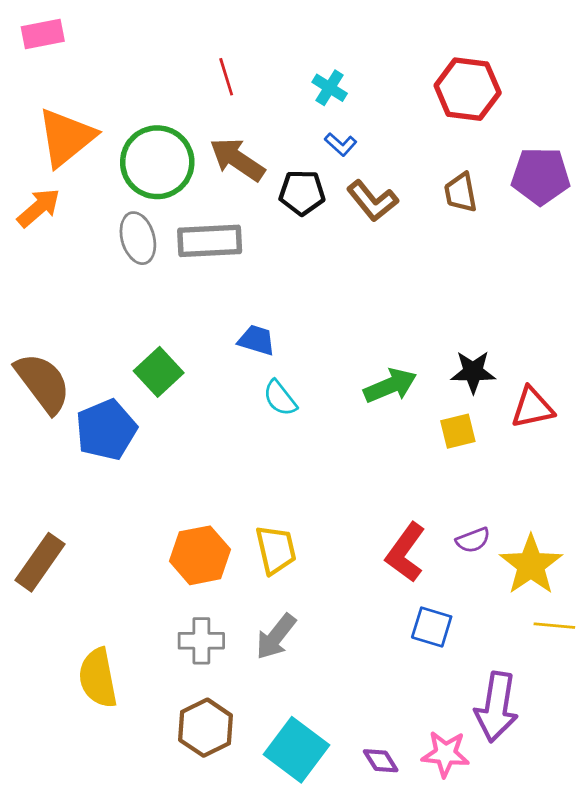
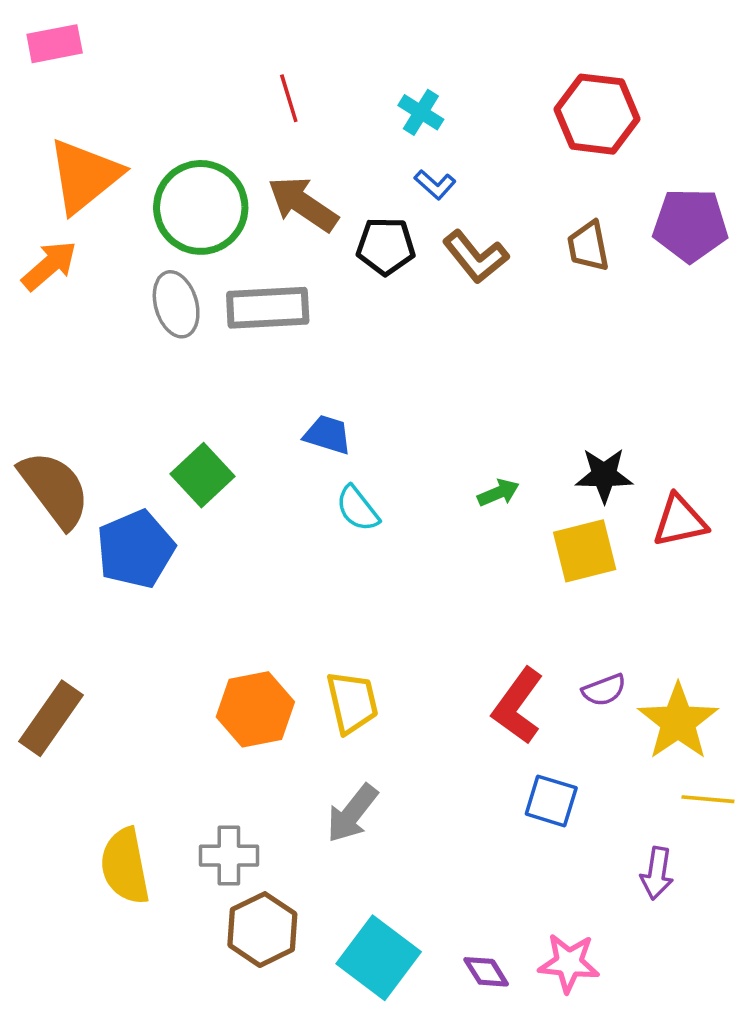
green arrow: (390, 386) -> (498, 493), size x0.6
yellow square: (458, 431) -> (585, 551), size x1.4
gray cross: (201, 641) -> (229, 856), moved
purple arrow: (496, 707) -> (657, 873), moved, size x0.6

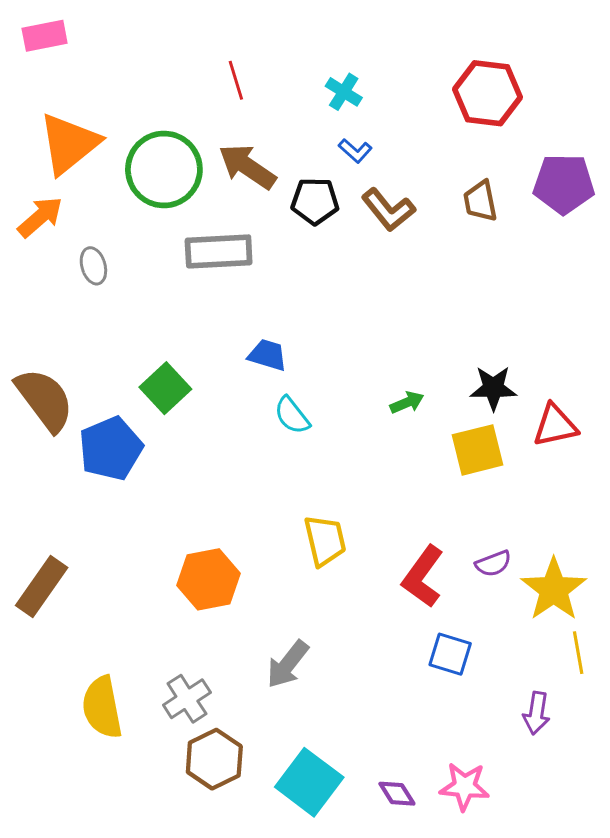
gray ellipse: (176, 304) -> (93, 266), moved, size x0.7
yellow trapezoid: (352, 702) -> (325, 541), moved
yellow line: (708, 799) -> (578, 653), turned 75
gray cross: (229, 856) -> (187, 699), turned -33

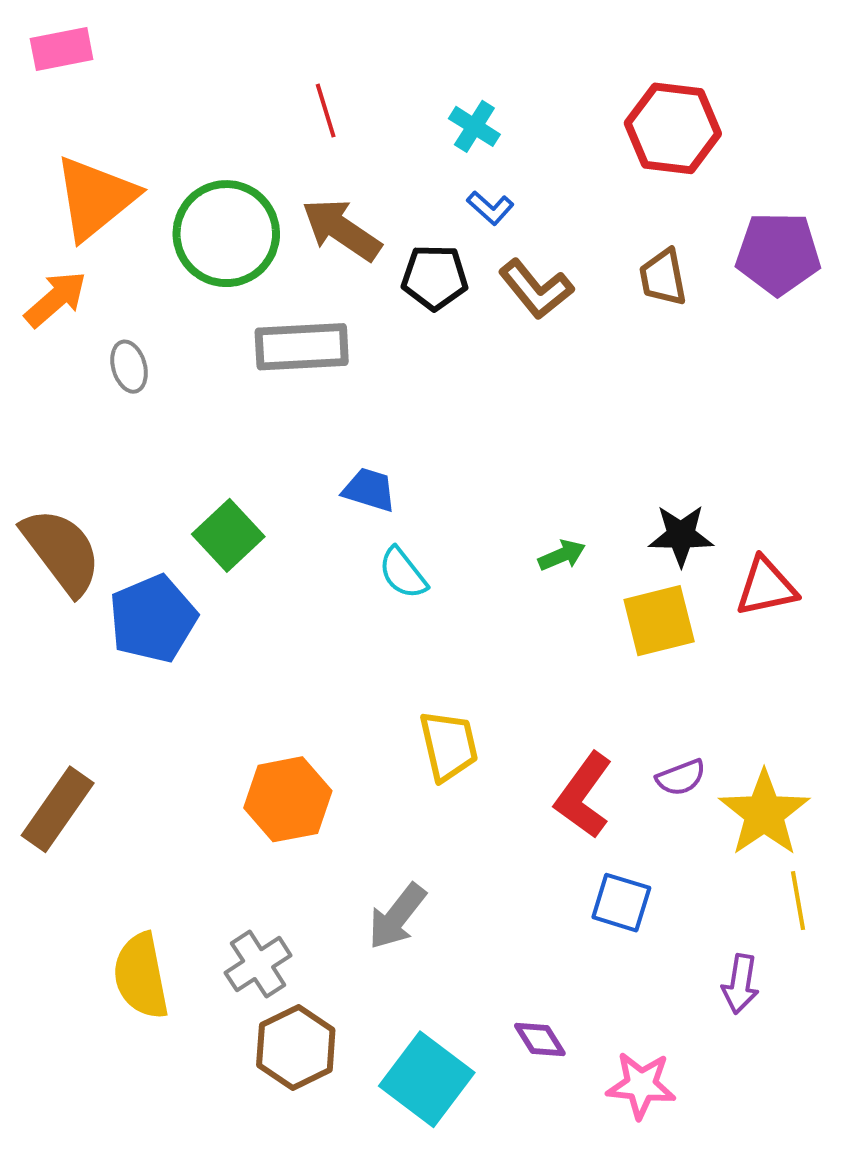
purple diamond: (397, 794) -> (540, 1040), moved

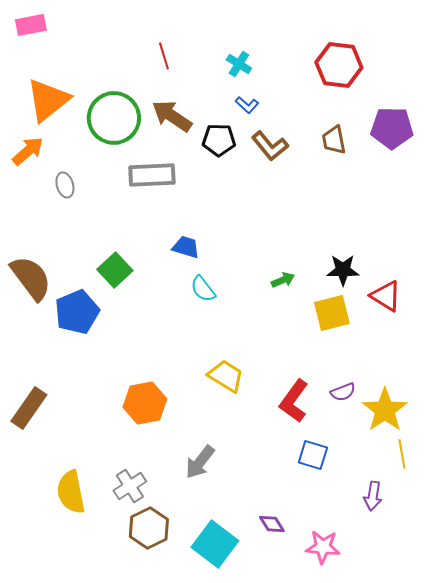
red triangle: (766, 587) -> (386, 296), turned 44
yellow trapezoid: (449, 746) -> (226, 376), turned -45

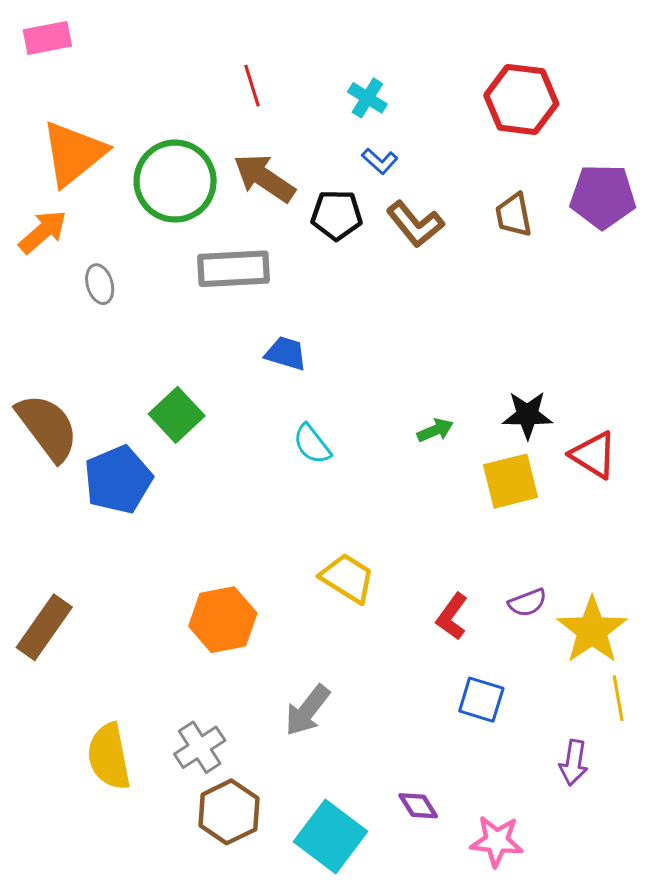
blue trapezoid: (186, 247) -> (286, 353), moved
red L-shape: (294, 401) -> (452, 616), size x0.7

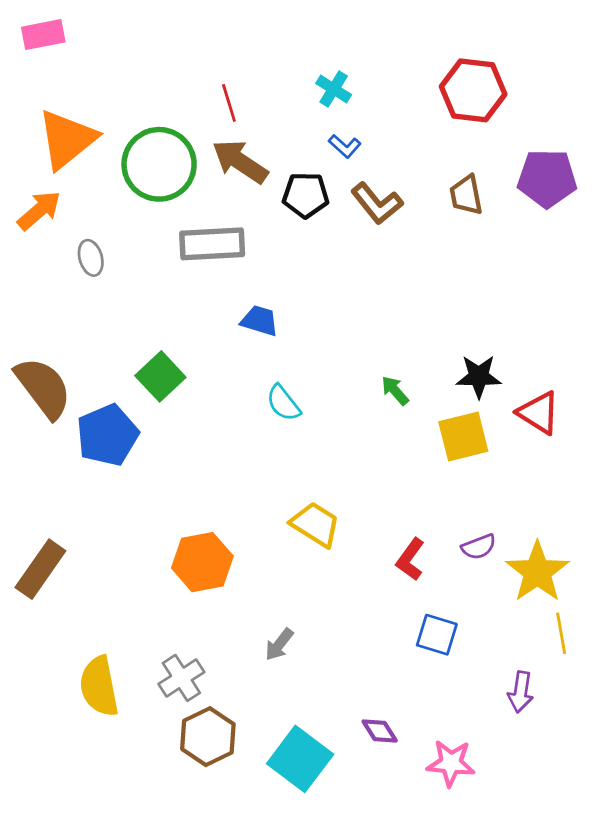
red line: (252, 86) -> (229, 103), moved
green arrow: (435, 430) -> (395, 390), turned -108
gray arrow: (307, 710) -> (279, 644), size x0.7

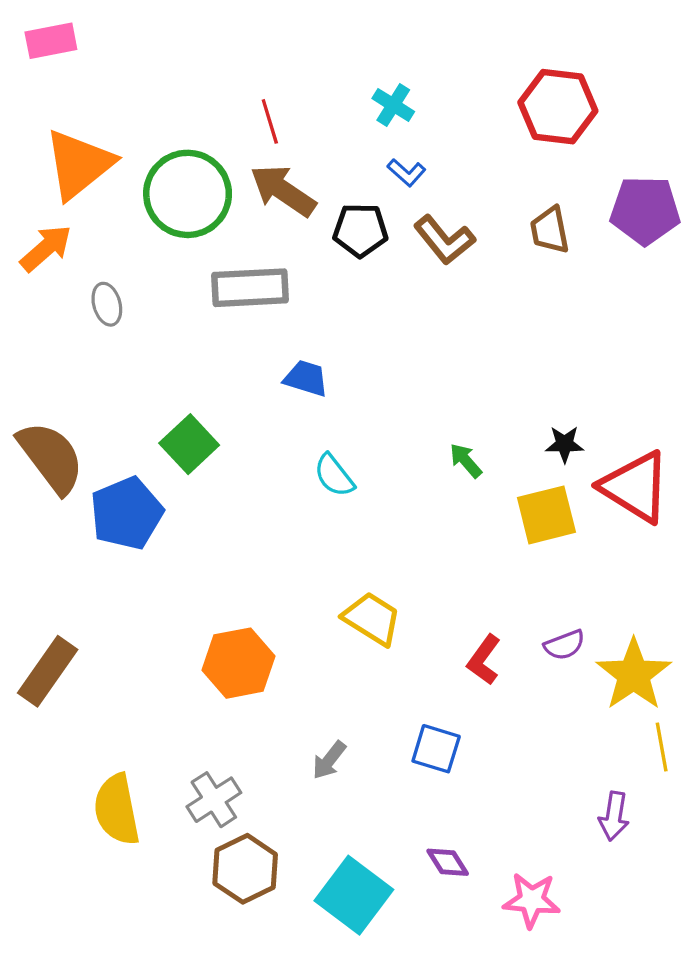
black star: (479, 376) -> (565, 444), size x0.7
red triangle: (539, 413) -> (635, 487), size x1.4
blue square: (437, 635) -> (436, 749), moved

